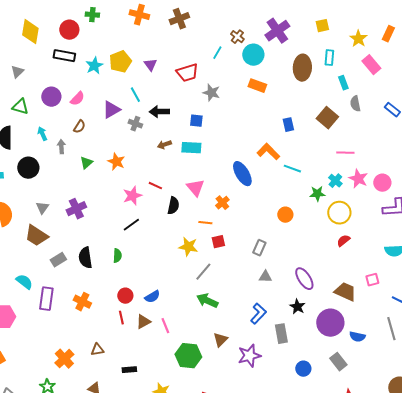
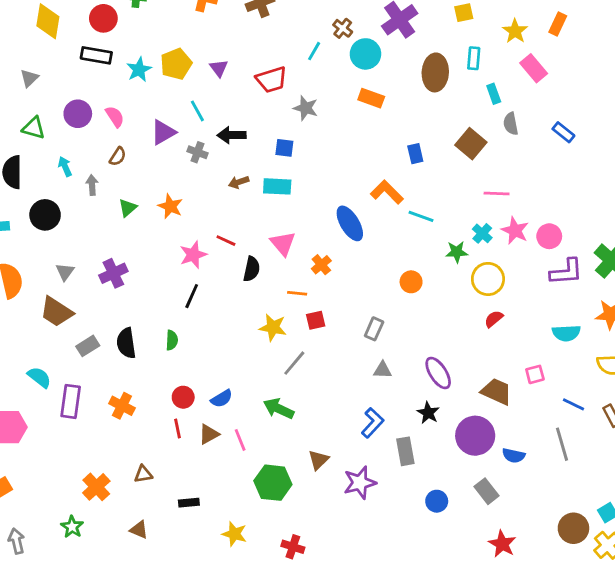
pink semicircle: (77, 99) -> (115, 117), turned -77
black line: (131, 225) -> (192, 296), turned -30
green arrow: (207, 301) -> (279, 409), moved

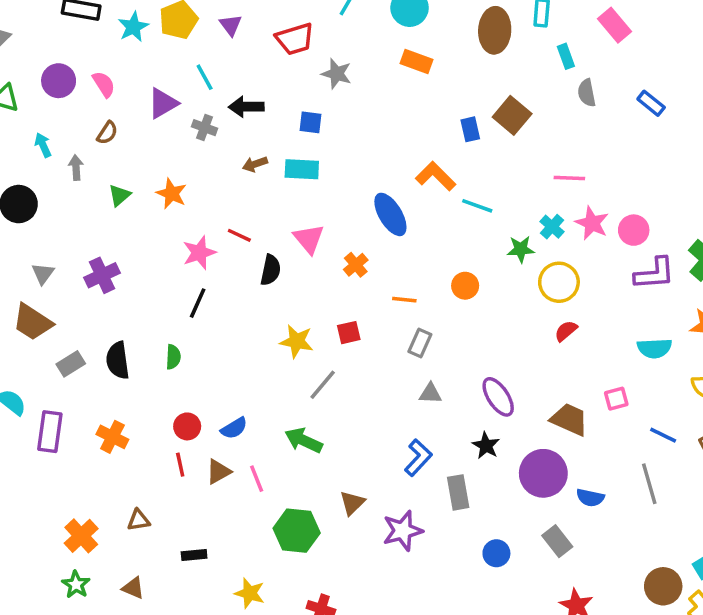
brown square: (471, 144) -> (512, 115), moved
orange line: (297, 293) -> (404, 300), moved
green star: (72, 527) -> (76, 585), moved

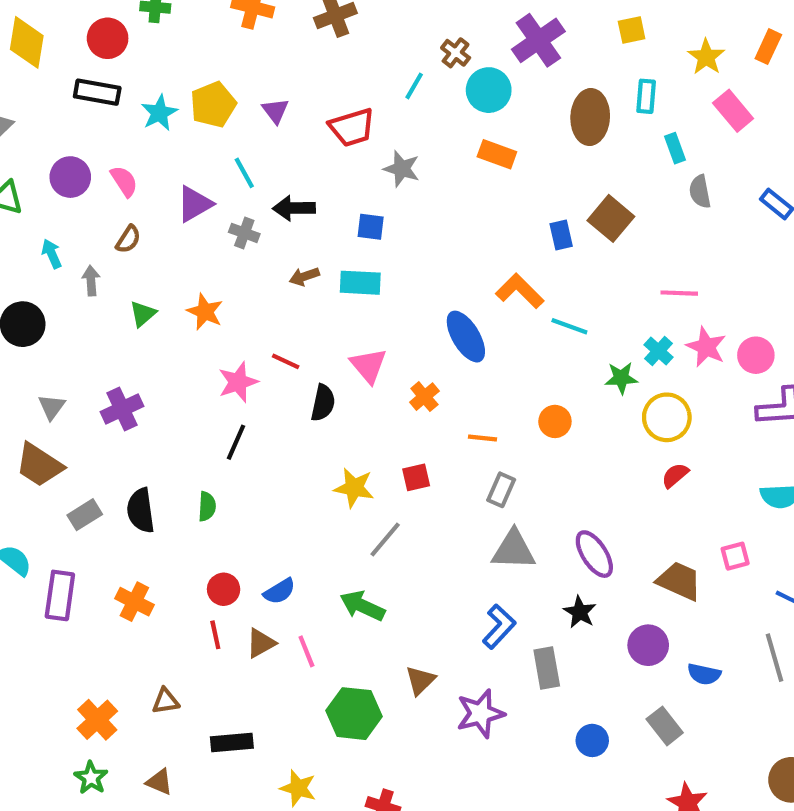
gray triangle: (430, 393) -> (514, 550), size x1.6
purple circle: (543, 473) -> (648, 645), size x0.7
black rectangle: (194, 555) -> (232, 743), size x1.4

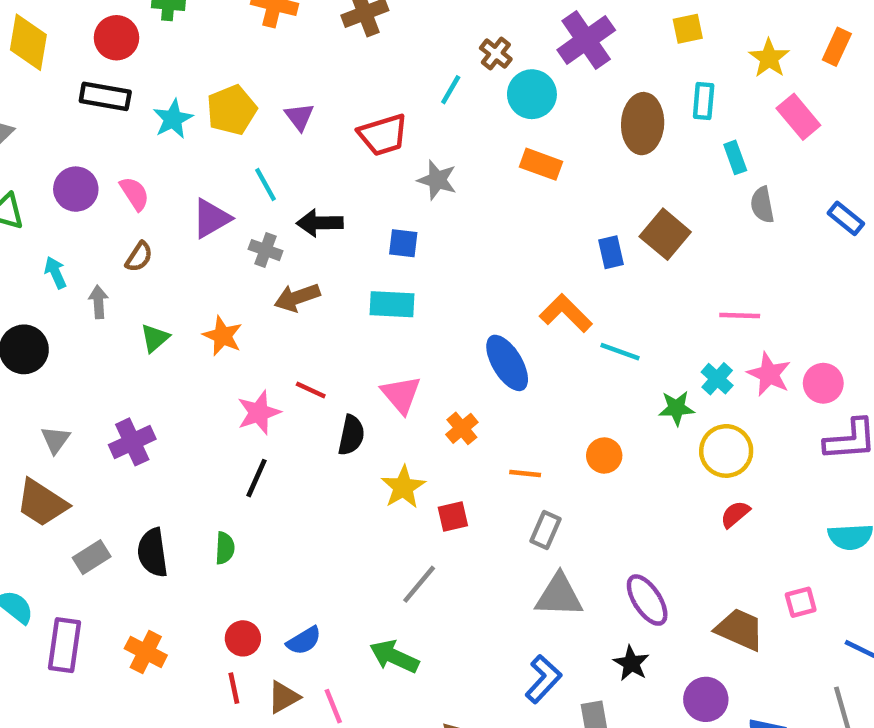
brown arrow: (304, 276) -> (297, 297), moved, size x1.4
yellow star: (354, 488) -> (403, 487), moved, turned 30

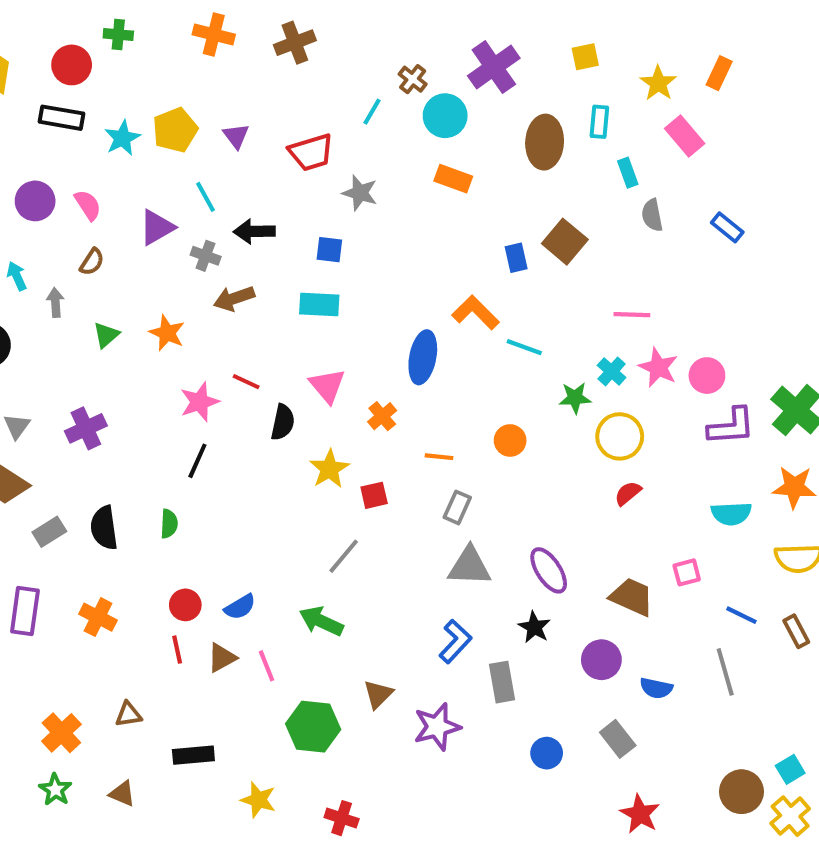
blue ellipse: (507, 363) -> (423, 357), turned 42

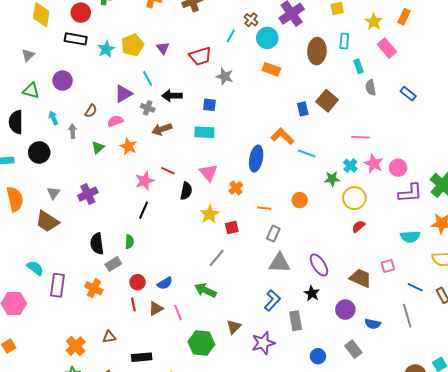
pink semicircle: (88, 205) -> (115, 121), moved, turned -77
gray rectangle: (49, 532) -> (113, 264), moved

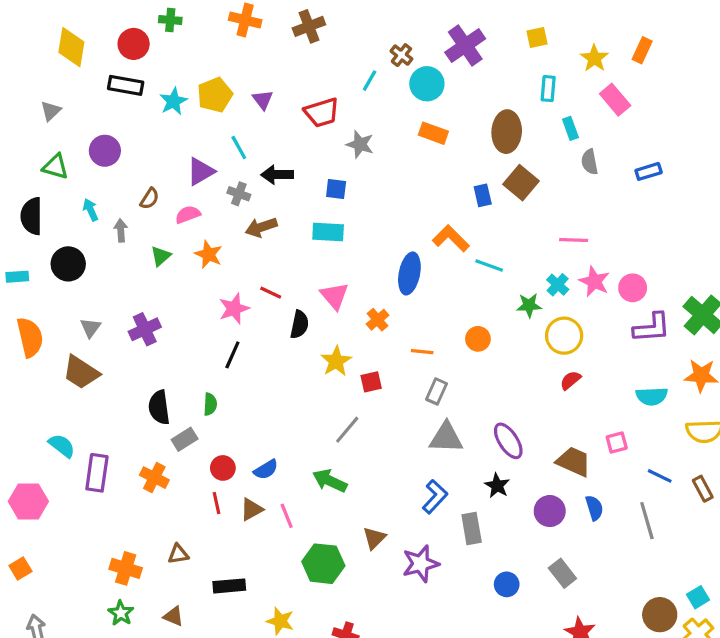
brown ellipse: (317, 51) -> (507, 132), moved
blue rectangle: (408, 94) -> (649, 171), turned -56
blue semicircle: (373, 324) -> (594, 508), moved, turned -119
orange cross: (76, 346) -> (126, 568), turned -30

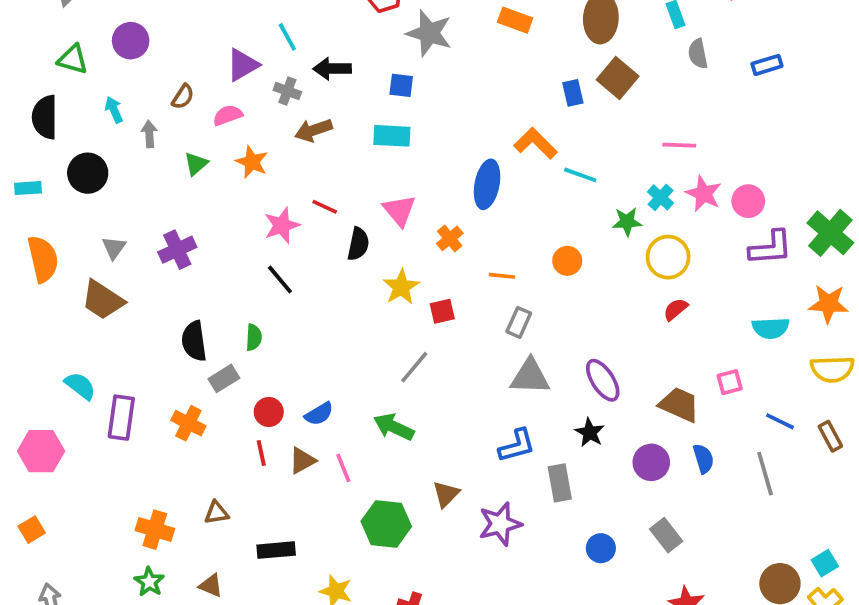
gray star: (360, 144) -> (429, 33), size x1.4
black line: (232, 355) -> (280, 279), turned -64
blue L-shape: (435, 497) -> (517, 446), turned 32

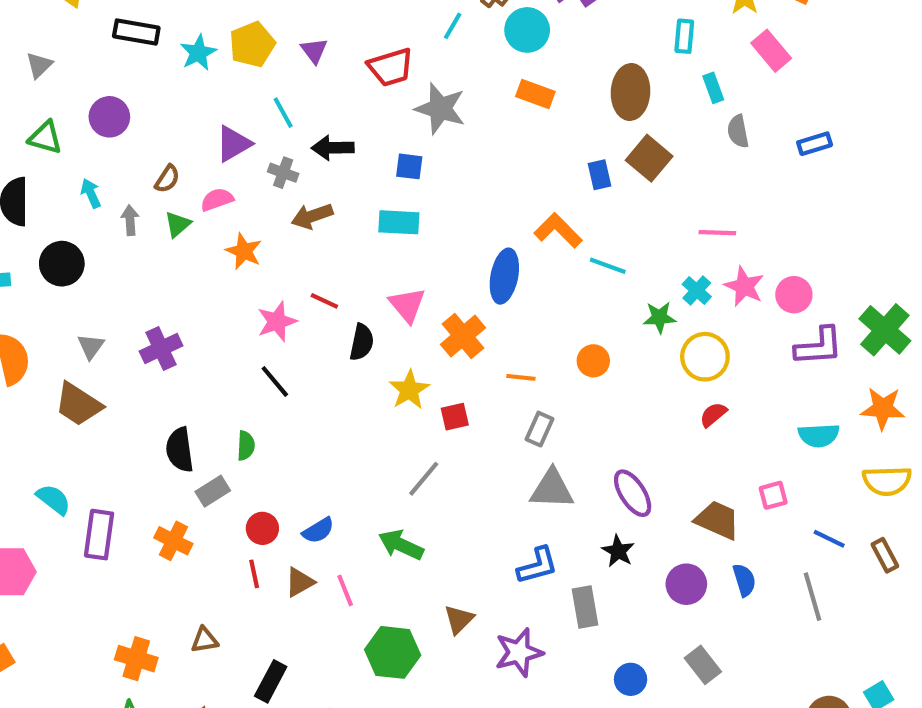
green triangle: (196, 164) -> (178, 224), moved
orange cross: (450, 238) -> (463, 336), size x1.5
black rectangle: (276, 550) -> (271, 681), turned -57

